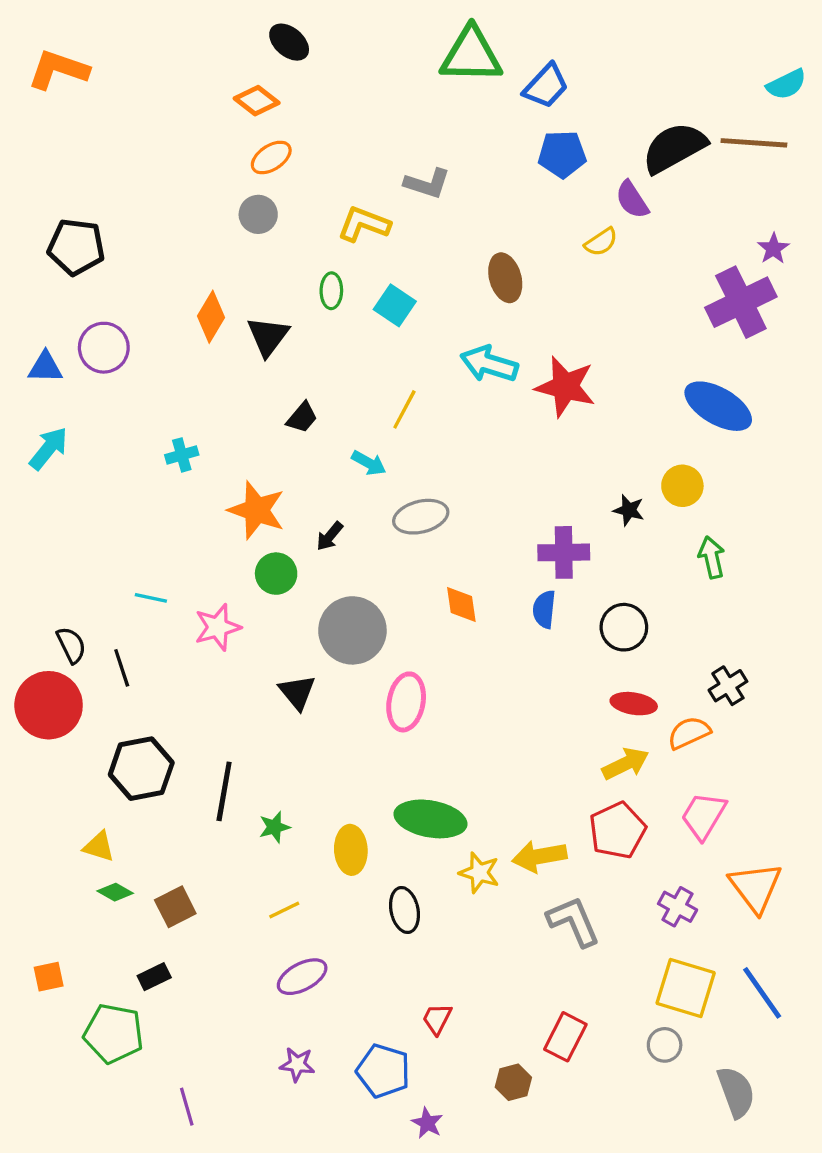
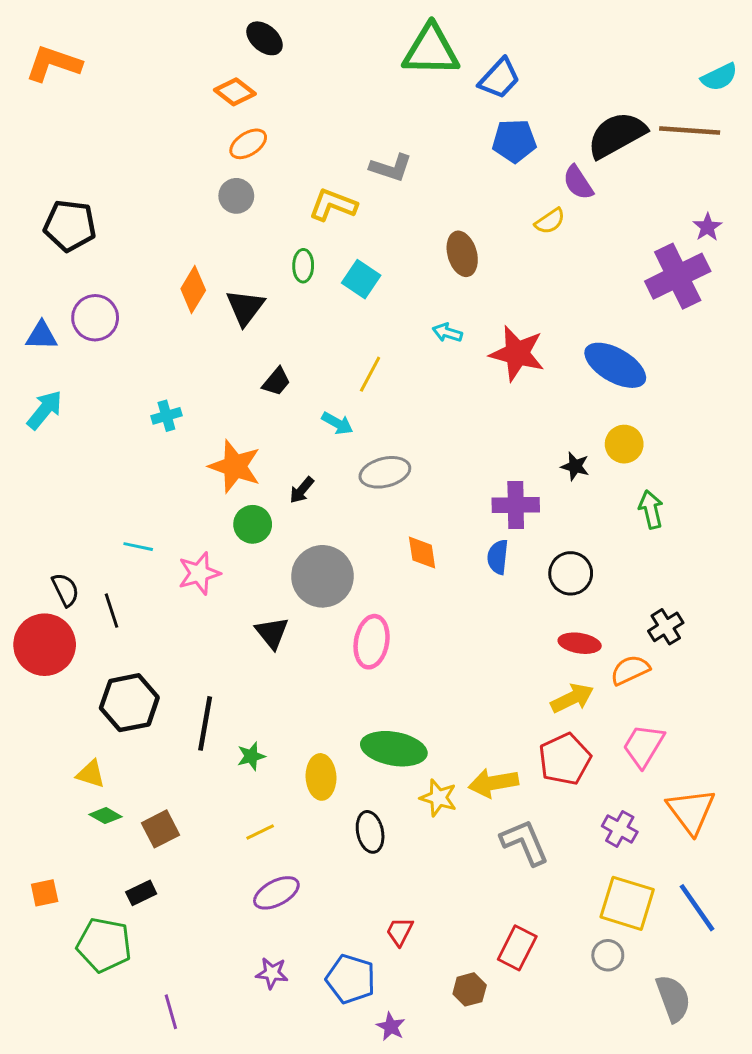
cyan arrow: (489, 364) -> (447, 333), size x0.6
blue ellipse: (718, 406) -> (615, 365), moved

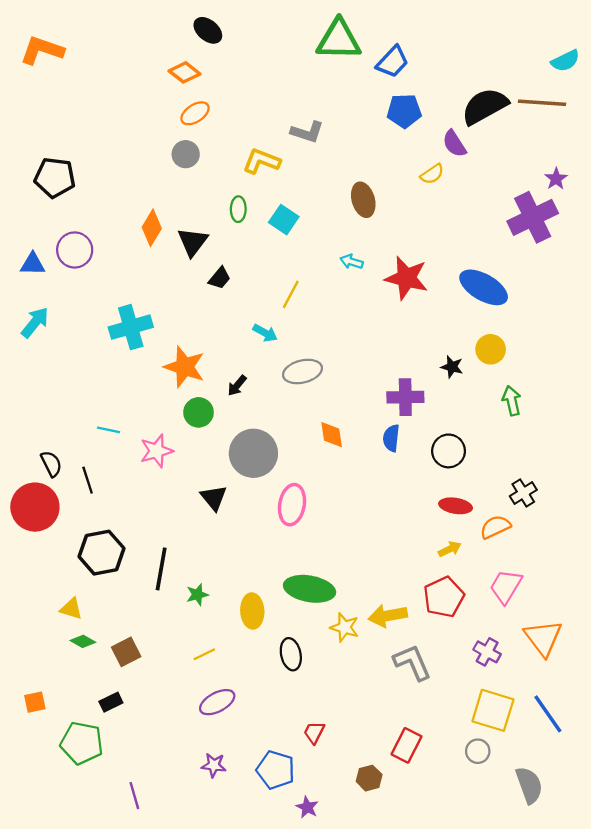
black trapezoid: (276, 382) -> (220, 278), moved
cyan cross: (166, 416) -> (131, 327), size x1.8
yellow arrow: (572, 698) -> (450, 549), size x0.7

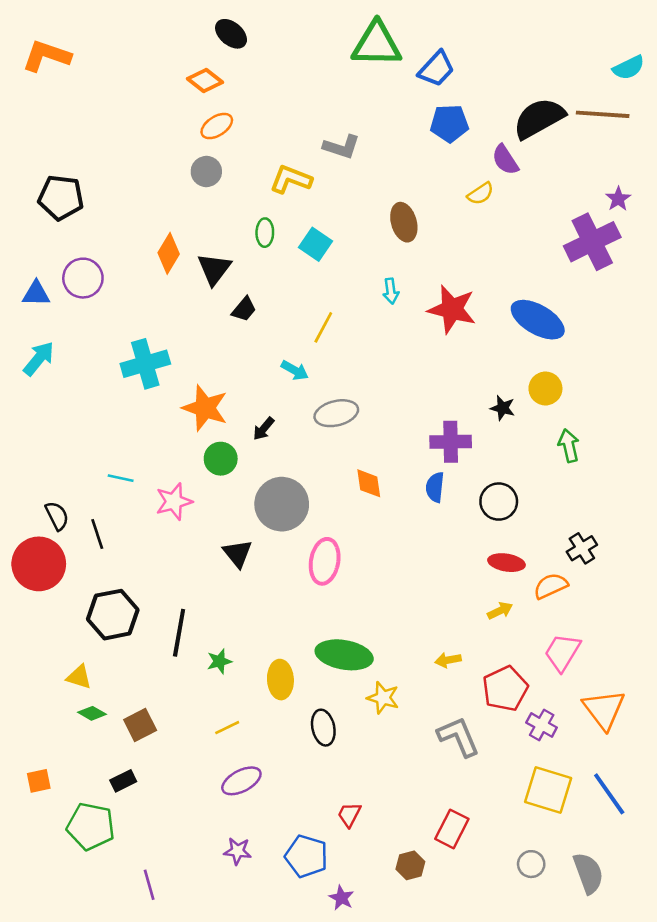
cyan arrow: (352, 262) -> (391, 291), turned -115
red pentagon: (444, 597) -> (505, 689), moved
yellow arrow: (388, 616) -> (448, 660), moved, size x0.6
gray circle: (478, 751) -> (531, 864), moved

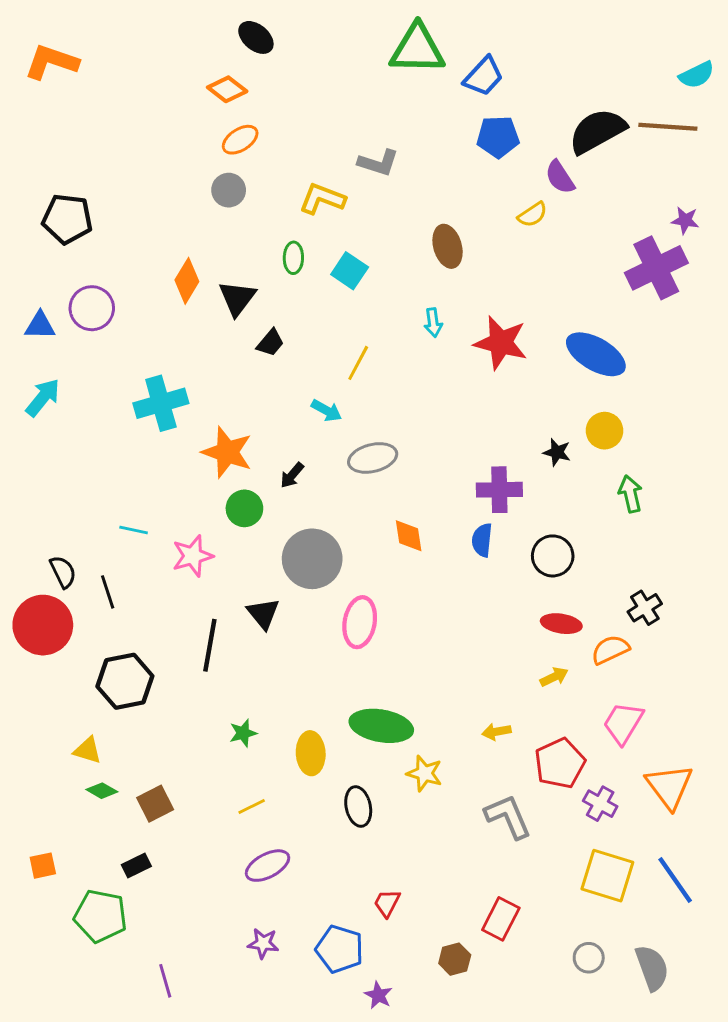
purple star: (618, 199) -> (685, 220), turned -30
black line: (179, 633) -> (210, 645), moved

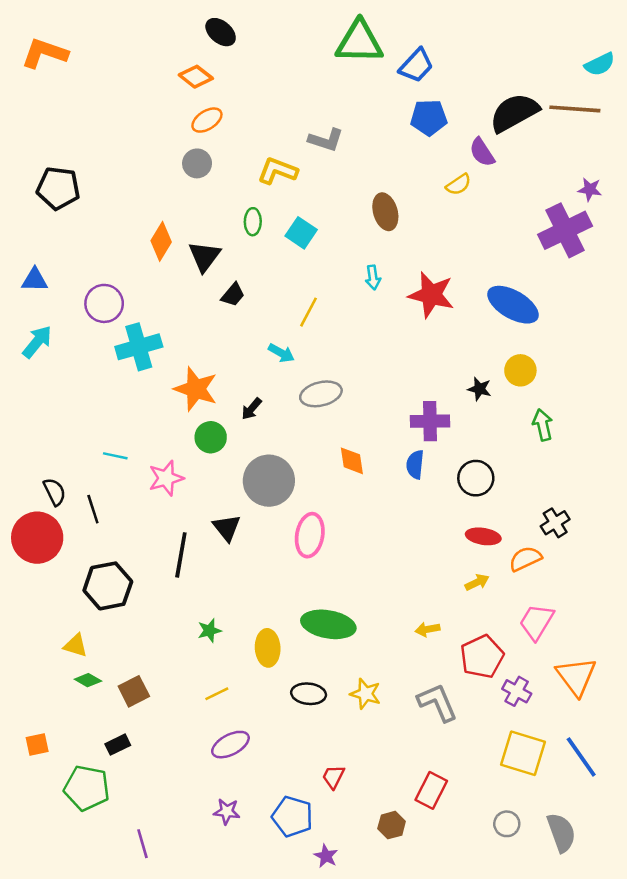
purple circle: (92, 308) -> (104, 303), moved
yellow star: (424, 773) -> (366, 694), moved
black ellipse: (358, 807) -> (309, 694), turned -72

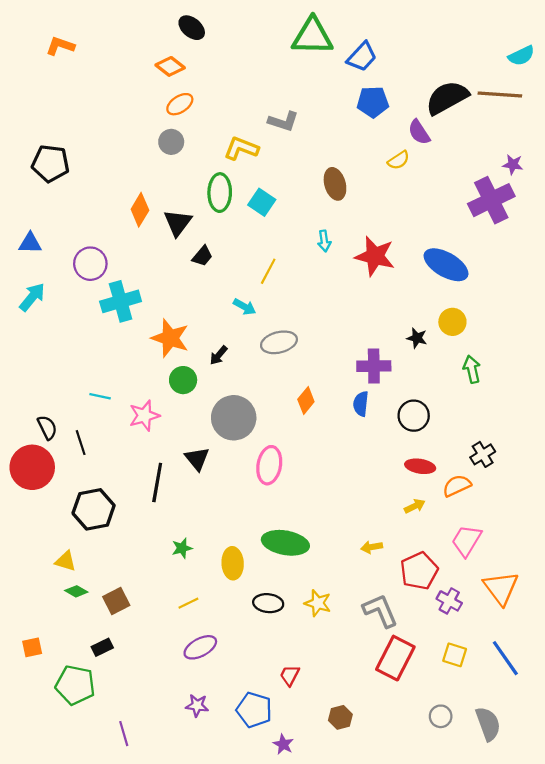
orange L-shape: (45, 53) -> (60, 46), moved, size x0.7
green ellipse: (253, 222) -> (220, 193), size x1.6
orange diamond: (352, 461) -> (306, 401), turned 48
yellow square: (523, 753) -> (455, 655), size x0.6
red rectangle: (431, 790) -> (395, 658), moved, size x1.4

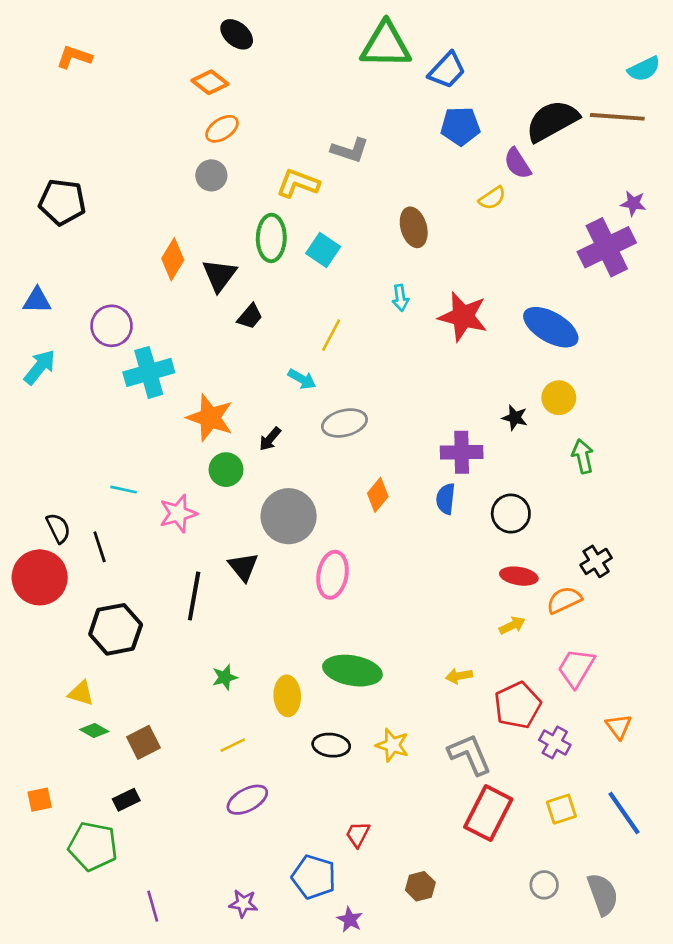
orange triangle: (501, 588) -> (619, 726), size x0.6
yellow square: (455, 655) -> (561, 809), turned -35
purple star: (197, 706) -> (243, 904), moved

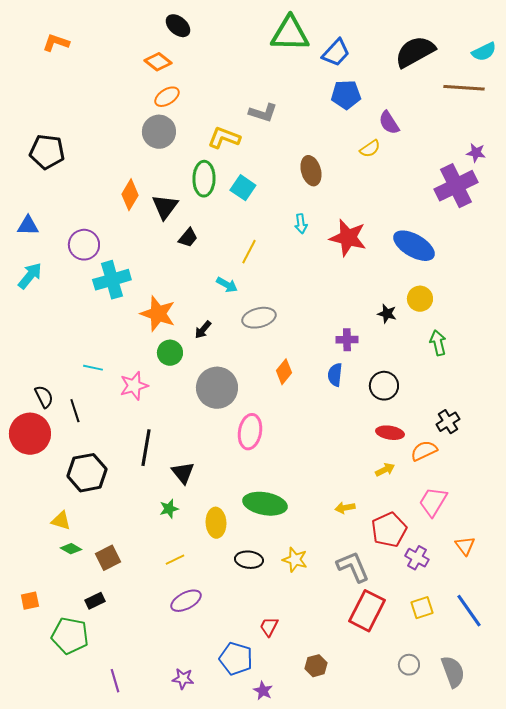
black semicircle: (552, 121) -> (415, 52), moved
gray circle: (211, 175) -> (159, 132), size x1.4
purple cross: (462, 452) -> (347, 340), size x0.7
black triangle: (243, 567) -> (183, 473), moved

